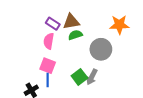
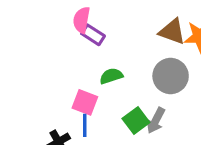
brown triangle: (71, 22) -> (172, 31), moved, turned 30
green semicircle: (75, 35) -> (111, 76), moved
pink semicircle: (49, 41) -> (82, 20), moved

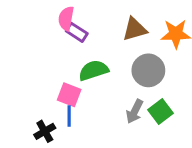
brown triangle: (172, 31) -> (135, 29), moved, turned -36
green semicircle: (111, 76) -> (94, 70), size x1.4
green square: (136, 120) -> (161, 111), moved

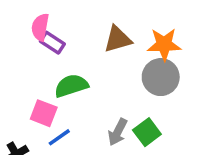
gray circle: (148, 70) -> (161, 77), moved
blue line: (69, 116) -> (59, 137), moved, turned 55

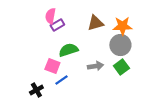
purple rectangle: (52, 43) -> (57, 25), turned -64
gray arrow: (118, 132) -> (95, 66), moved, turned -126
green square: (147, 132) -> (121, 67), moved

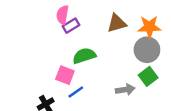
gray arrow: (95, 66) -> (125, 90), moved

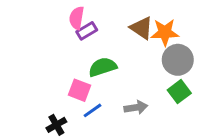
brown triangle: (117, 23) -> (142, 28), turned 50
orange star: (149, 27) -> (165, 32), moved
gray arrow: (125, 90) -> (136, 107), moved

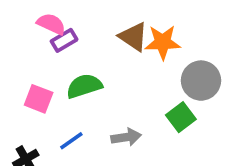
pink semicircle: (77, 18) -> (51, 24), turned 105
gray circle: (178, 60) -> (201, 81), moved
pink square: (79, 90) -> (39, 99), moved

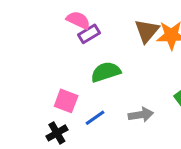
brown triangle: (133, 37) -> (147, 31), turned 36
pink square: (39, 99) -> (66, 101), moved

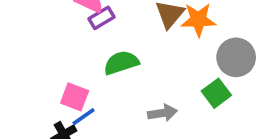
blue line: (95, 118) -> (84, 117), moved

